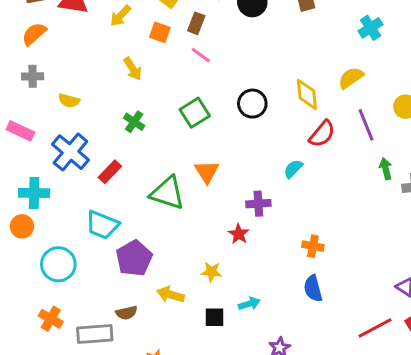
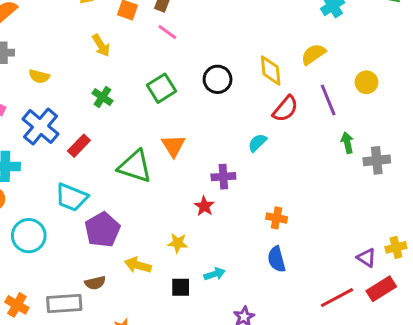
orange cross: (51, 319) -> (17, 305), moved

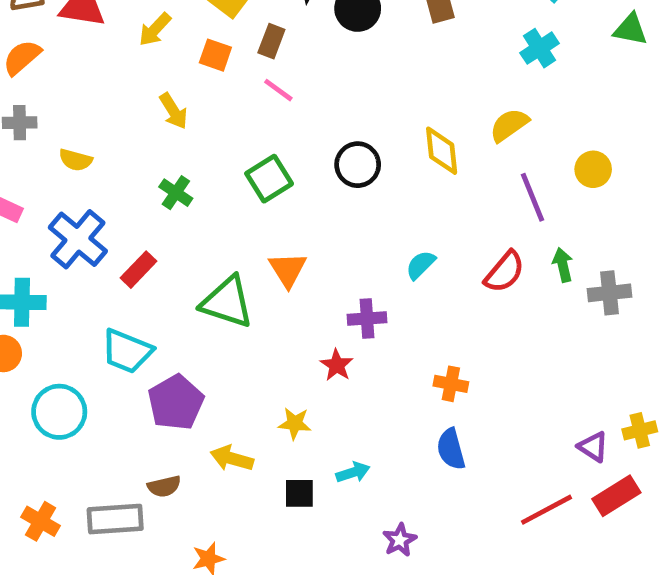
red semicircle: (285, 109) -> (505, 272), moved

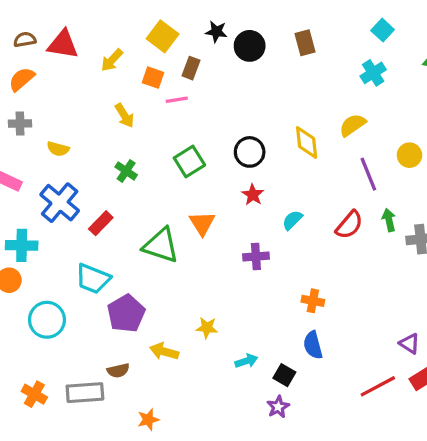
pink line: (278, 90) -> (177, 100), moved, turned -45
red star: (337, 365) -> (253, 195), moved
black square: (299, 493) -> (284, 375), moved, turned 30

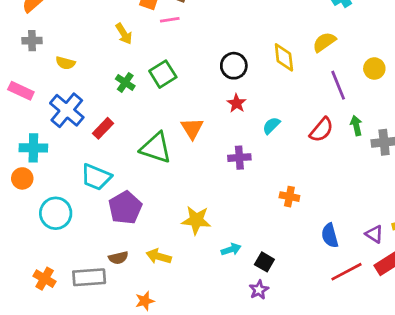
green square: (189, 161) -> (163, 74), moved
yellow star: (207, 328) -> (196, 220), size x1.5
blue semicircle: (313, 345) -> (330, 235), moved
yellow arrow: (164, 351) -> (159, 256), moved

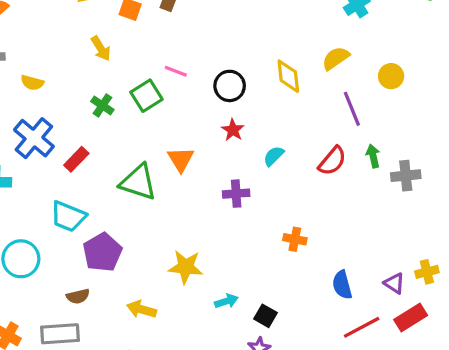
pink line: (170, 20) -> (176, 71), moved, turned 30
yellow circle: (374, 69) -> (391, 76), moved
brown semicircle: (118, 258) -> (78, 296), moved

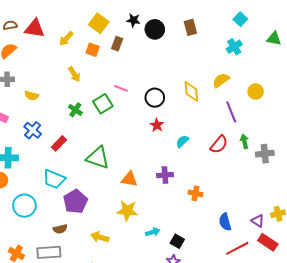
blue cross: (34, 138) -> (33, 130), size x0.7
orange triangle: (181, 159) -> (129, 179), moved, turned -48
purple cross: (236, 194) -> (165, 175), moved
red rectangle: (411, 317) -> (268, 242), turned 66

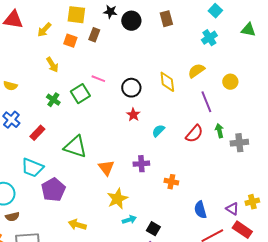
yellow square: (99, 23) -> (76, 15), turned -30
orange triangle: (129, 179) -> (106, 168), turned 42
yellow star: (127, 211) -> (117, 199), moved, turned -30
brown semicircle: (60, 229) -> (12, 217), moved

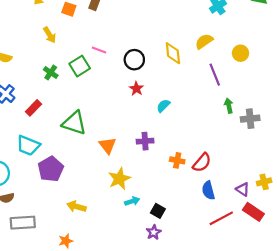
red semicircle: (194, 134) -> (202, 163), moved

